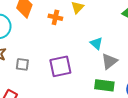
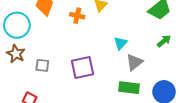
cyan triangle: (96, 43) -> (121, 43), turned 32

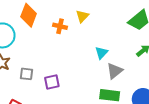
purple square: (83, 67) -> (52, 82), moved, size x0.7

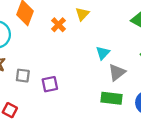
orange cross: (60, 26) -> (58, 25), turned 32

